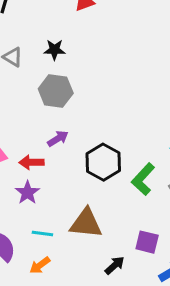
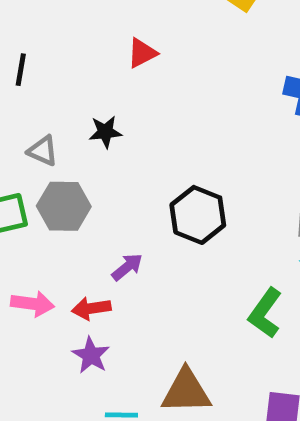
gray hexagon: (56, 91) -> (64, 206), moved
black hexagon: (103, 162) -> (198, 215), moved

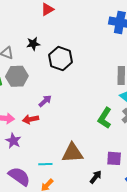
black hexagon: (198, 215) -> (61, 59), moved
purple star: (91, 355) -> (13, 141), moved

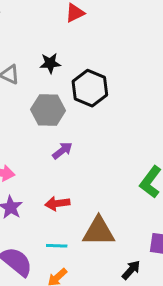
gray hexagon: (17, 76) -> (48, 110), moved
red arrow: (31, 119) -> (57, 203), moved

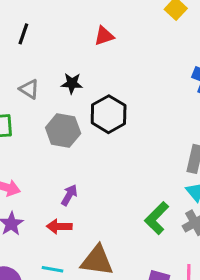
purple arrow: (62, 150) -> (69, 195), moved, turned -30

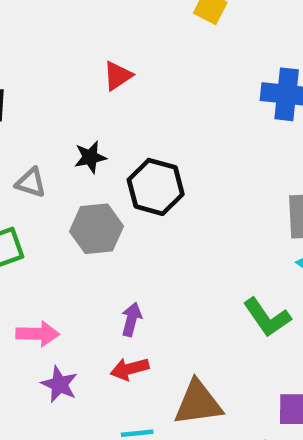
green L-shape: (157, 218) -> (267, 317), turned -64

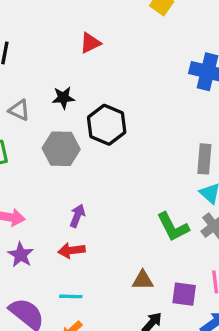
brown triangle: (198, 403) -> (143, 280), moved, size x0.6

